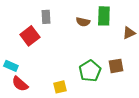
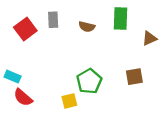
brown semicircle: (83, 22) -> (87, 27), moved
red square: (30, 36) -> (25, 29), moved
green pentagon: (90, 71) -> (89, 81), moved

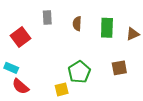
green rectangle: (120, 19) -> (107, 28), moved
brown semicircle: (87, 27) -> (77, 24), turned 80
red square: (25, 29) -> (21, 37), moved

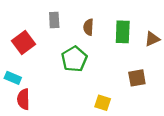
green pentagon: (79, 72) -> (74, 59), moved
red semicircle: (21, 86) -> (23, 99), turned 48
yellow square: (62, 89) -> (103, 103), moved, turned 32

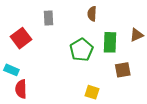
brown semicircle: (88, 27) -> (92, 14), moved
green rectangle: (123, 32) -> (110, 42), moved
green pentagon: (74, 59) -> (81, 50), moved

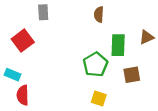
gray rectangle: (49, 18) -> (43, 12), moved
green pentagon: (81, 50) -> (95, 64), moved

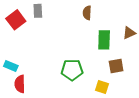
red square: (23, 41) -> (16, 20), moved
green pentagon: (95, 64) -> (72, 70), moved, turned 30
yellow square: (99, 99) -> (102, 87), moved

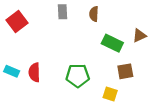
gray rectangle: (38, 11) -> (63, 12), moved
green rectangle: (104, 40) -> (112, 43), turned -66
red semicircle: (20, 84) -> (34, 72), moved

